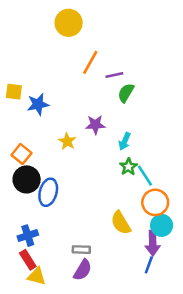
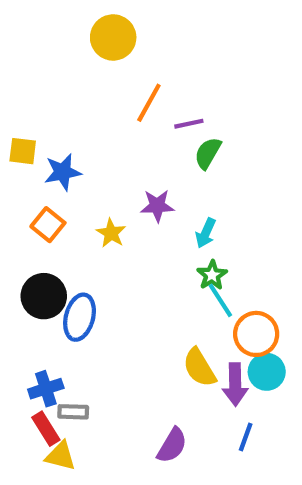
orange square: (21, 154) -> (48, 225), moved
cyan line: (145, 176) -> (220, 300), moved
purple arrow: (153, 243) -> (235, 384), moved
gray rectangle: (81, 250) -> (73, 412), moved
purple semicircle: (83, 270) -> (172, 445), moved

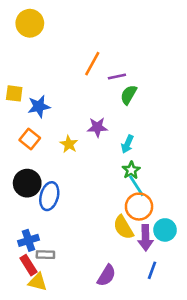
yellow circle: (113, 37) -> (30, 23), moved
orange circle: (256, 334) -> (139, 207), moved

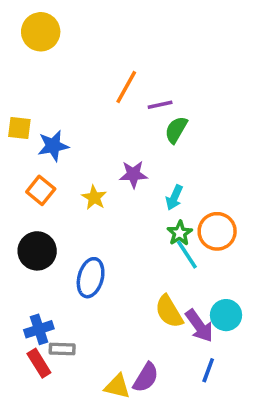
blue ellipse: (49, 196) -> (91, 278), moved
orange circle: (139, 207) -> (217, 231), moved
purple arrow: (146, 238) -> (199, 326), turned -35
yellow triangle: (38, 282) -> (117, 386), moved

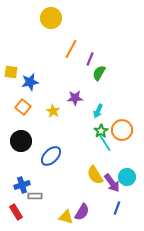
yellow circle: (41, 32) -> (51, 18), moved
purple line: (160, 105) -> (90, 59), turned -56
blue ellipse: (91, 278) -> (51, 156), turned 30
red rectangle: (39, 363) -> (16, 212), moved

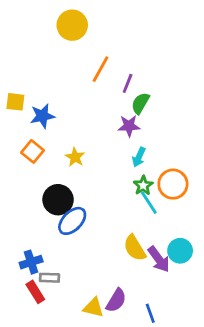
purple star: (75, 98) -> (129, 126), moved
black circle: (21, 141) -> (58, 200), moved
blue line: (117, 208) -> (150, 313), moved, turned -40
red rectangle: (16, 212) -> (35, 292), moved

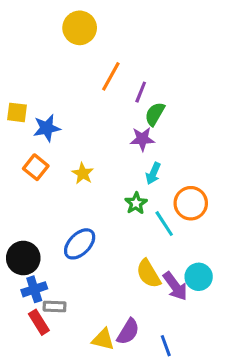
green star: (143, 185) -> (136, 203), moved
black circle: (58, 200) -> (23, 258), moved

